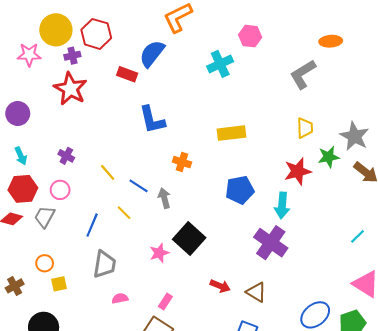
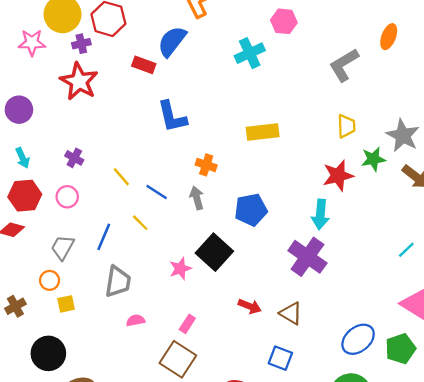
orange ellipse: (331, 41) -> (389, 37), moved, turned -65
blue pentagon: (240, 190) -> (251, 210), moved
gray arrow: (164, 198) -> (197, 198), moved
gray trapezoid: (45, 217) -> (63, 247), moved

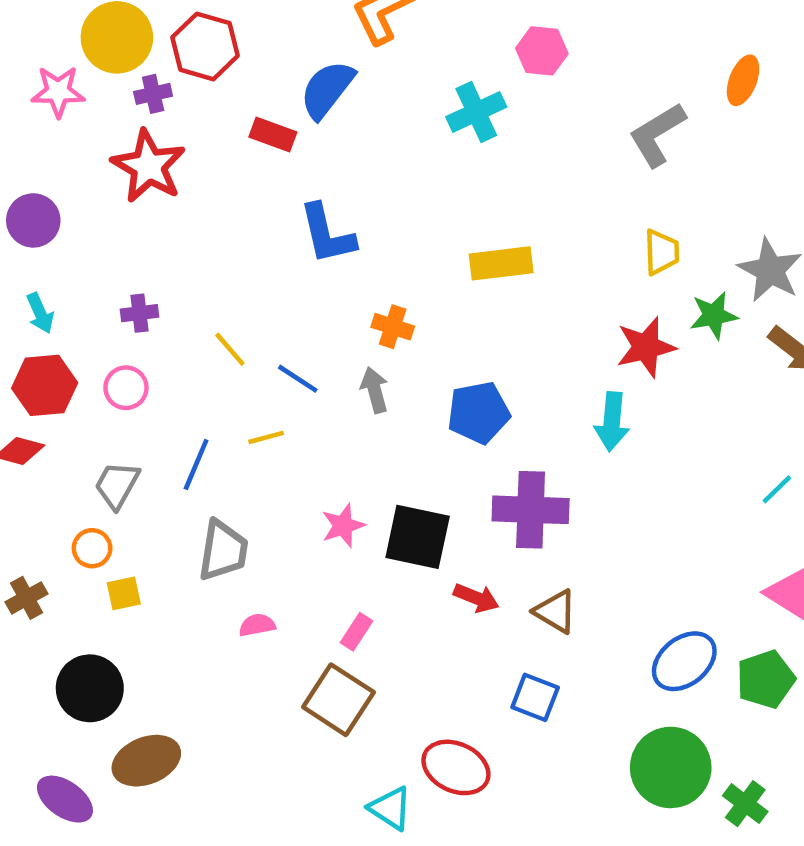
purple cross: (74, 158) -> (140, 313), turned -36
yellow line: (140, 223) -> (266, 437), turned -60
black square: (214, 252) -> (418, 537), moved, turned -30
purple cross: (307, 257) -> (531, 510), moved, turned -33

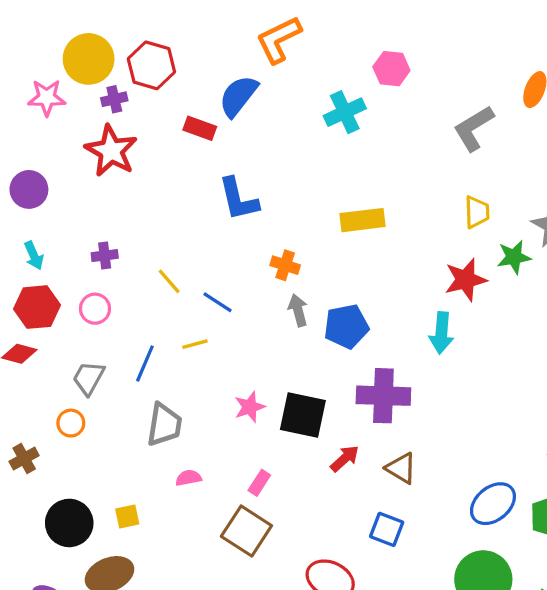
gray arrow: (375, 390) -> (298, 310), moved
yellow square: (124, 593) -> (127, 517), moved
red arrow: (476, 598) -> (345, 459), turned -64

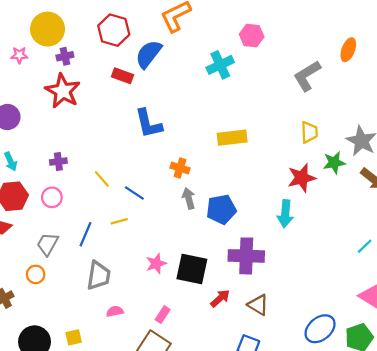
red hexagon: (151, 65) -> (114, 30), moved
pink star: (47, 98) -> (19, 55), size x0.7

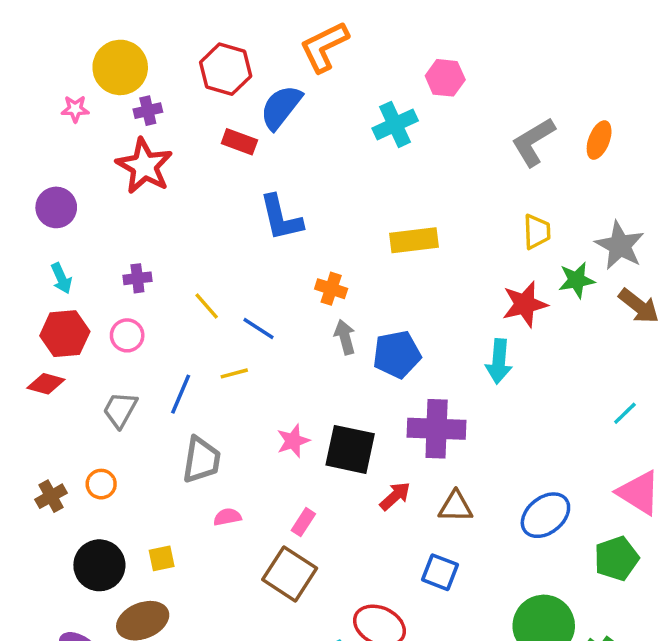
orange ellipse: (348, 50) -> (599, 140), moved
orange circle: (36, 274) -> (101, 484), moved
brown triangle: (258, 305) -> (456, 507), turned -30
blue ellipse: (320, 329) -> (545, 515), moved

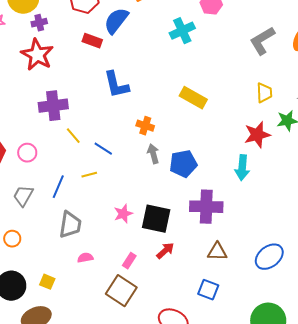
yellow rectangle: (414, 240) -> (193, 98), turned 36
purple cross: (137, 278) -> (53, 106), moved, size x1.8
red arrow: (395, 496) -> (165, 251), moved
yellow square: (162, 558) -> (47, 282), turned 35

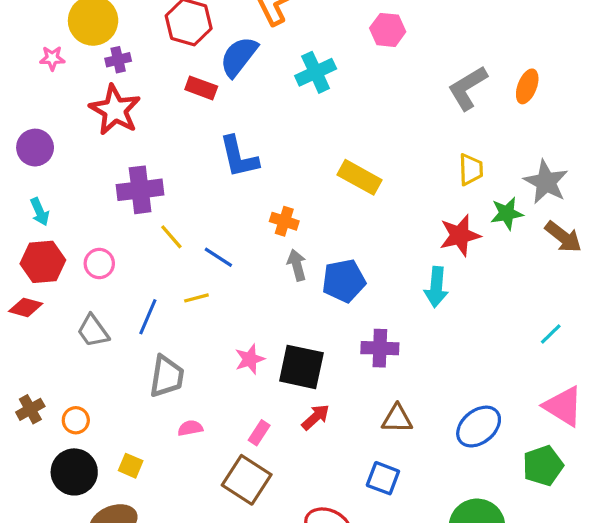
cyan cross: (182, 31) -> (316, 72), moved
gray trapezoid: (23, 196) -> (93, 331), turned -65
purple cross: (206, 207) -> (380, 348), size x0.7
orange circle: (12, 239) -> (76, 420), moved

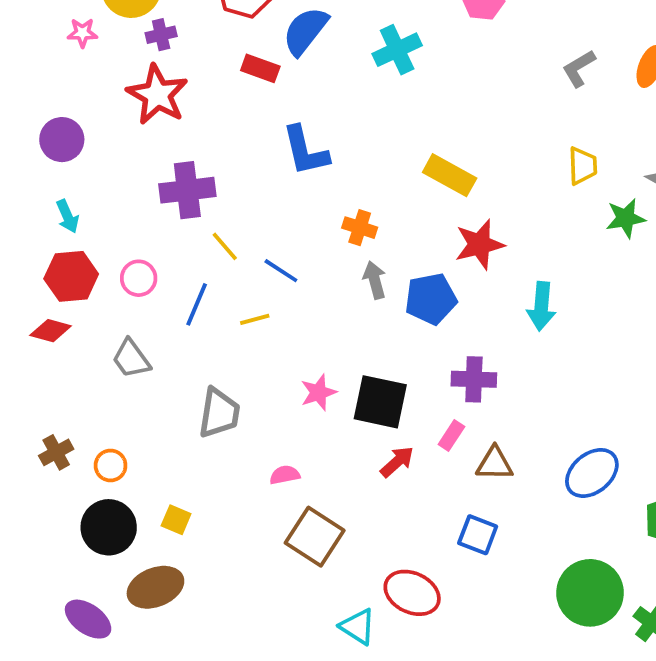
gray L-shape: (468, 88) -> (579, 68), size x0.7
red star: (460, 235) -> (480, 244), moved
blue line: (148, 317) -> (197, 304), moved
pink semicircle: (190, 428) -> (285, 475), moved
pink rectangle: (259, 433) -> (451, 436), moved

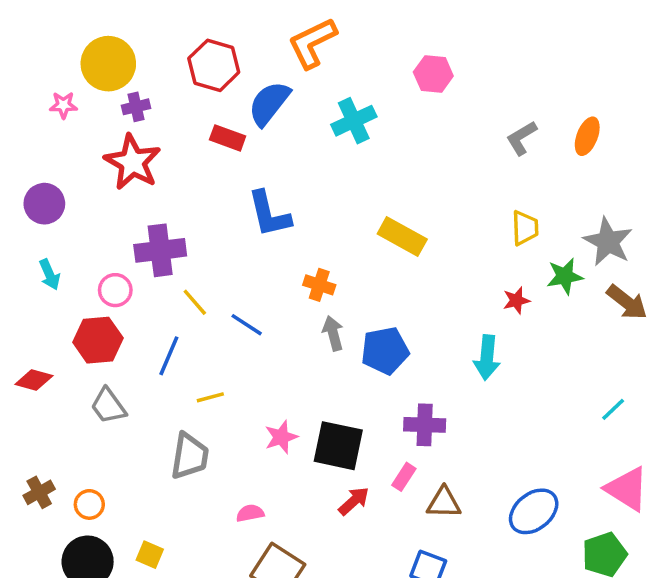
red star: (480, 244) -> (516, 300), moved, size x0.6
red hexagon: (71, 276) -> (98, 340), moved
pink circle: (139, 278) -> (115, 290), moved
yellow line: (255, 319) -> (210, 397), moved

